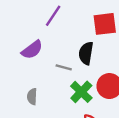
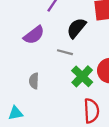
black semicircle: (86, 53) -> (76, 28), moved, turned 30

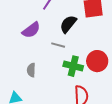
green cross: (82, 76) -> (73, 66), turned -30

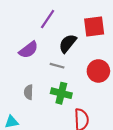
red circle: (97, 61) -> (98, 71), moved
green cross: (73, 66) -> (61, 93), moved

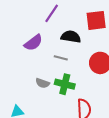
black semicircle: (68, 43) -> (71, 37), turned 60
gray semicircle: (28, 92) -> (42, 83), moved, turned -72

